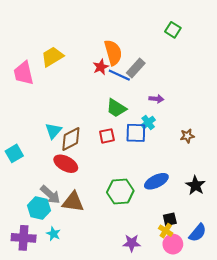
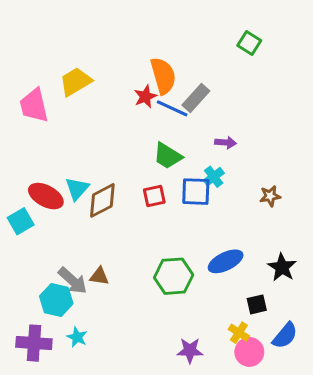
red ellipse: (66, 164) -> (46, 196), moved
brown triangle: (73, 202) -> (99, 276), moved, size x0.6
black square: (170, 219) -> (257, 304), moved

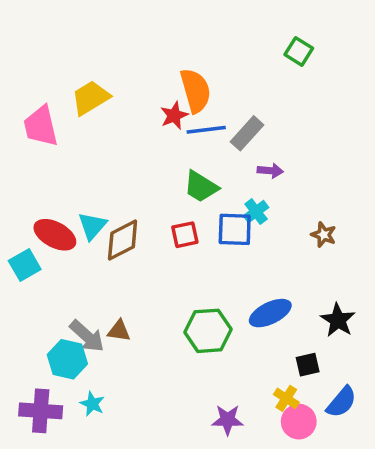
gray rectangle: (196, 98) -> (247, 133), moved
blue line: (172, 108) -> (206, 130), turned -32
brown star: (270, 196) -> (324, 235), turned 30

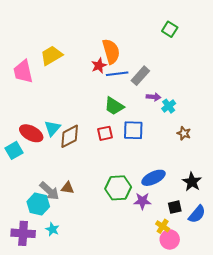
cyan cross: (256, 212) -> (169, 106), moved
blue semicircle: (341, 402) -> (197, 214), moved
purple star: (228, 420) -> (142, 201), moved

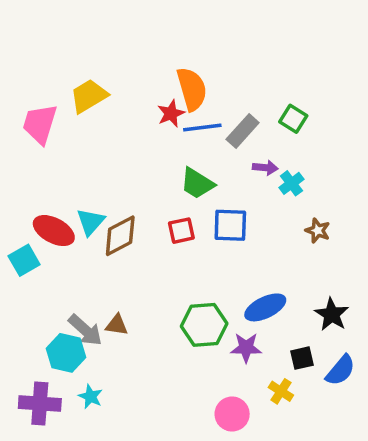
green square: (170, 29) -> (293, 119), moved
pink trapezoid: (23, 72) -> (40, 124), turned 30
pink circle: (170, 239) -> (232, 414), moved

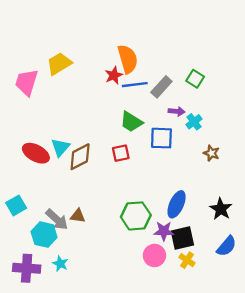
blue square: (230, 225) -> (161, 138), moved
cyan square: (24, 260) -> (16, 205), moved
blue ellipse: (265, 307) -> (177, 204), turned -40
black square: (302, 358) -> (182, 238), moved, size x1.5
pink circle: (232, 414) -> (154, 255), moved

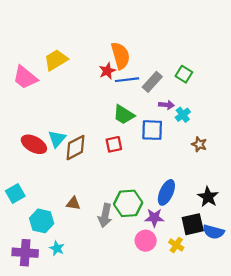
pink trapezoid: (27, 82) -> (25, 77), turned -68
gray arrow: (57, 219) -> (105, 215), moved, turned 60
black square: (182, 238) -> (193, 224), moved
blue semicircle: (227, 246) -> (213, 232), turned 65

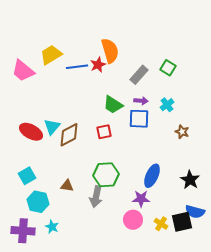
blue line: (127, 80) -> (77, 67), moved
purple arrow: (166, 105) -> (141, 101), moved
cyan square: (15, 194) -> (27, 176), moved
green hexagon: (128, 203) -> (106, 175), moved
black square: (193, 224) -> (182, 222), moved

